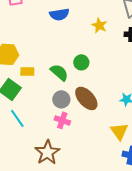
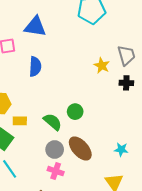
blue semicircle: (59, 14) -> (35, 67), moved, turned -78
yellow star: (99, 25) -> (102, 66), moved

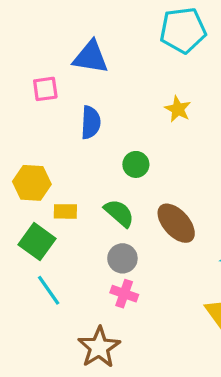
yellow star: (102, 66) -> (178, 109), moved
green circle: (75, 112) -> (136, 164), moved
brown ellipse: (80, 148) -> (176, 223), moved

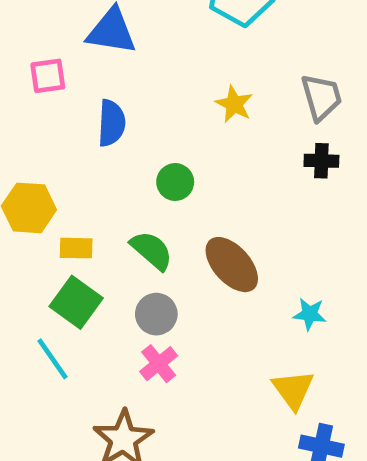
green square: (37, 242) -> (76, 302), moved
pink cross: (124, 294) -> (159, 364), turned 32

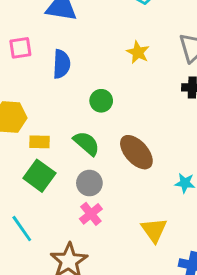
pink square: (48, 76) -> (20, 48), moved
cyan line: (53, 359) -> (22, 229), moved
yellow triangle: (293, 390) -> (154, 230), moved

